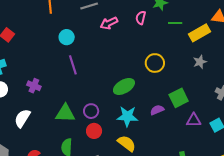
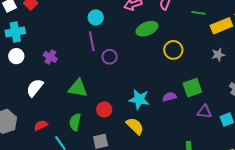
cyan circle: (67, 37) -> (96, 17), moved
green ellipse: (124, 86) -> (147, 29), moved
purple circle: (91, 111) -> (110, 57), moved

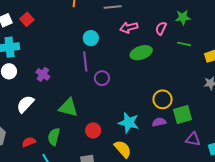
green line: (198, 13) -> (184, 44), moved
yellow circle: (173, 50) -> (163, 99), moved
green semicircle: (75, 122) -> (54, 137), moved

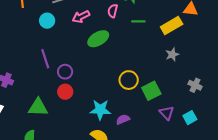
cyan circle: (91, 38) -> (47, 21), moved
purple semicircle: (159, 122) -> (123, 119), moved
red circle: (93, 130) -> (65, 92), moved
purple triangle: (193, 139) -> (167, 113), turned 49

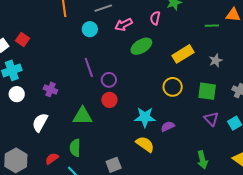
green line: (138, 21) -> (212, 26), moved
yellow rectangle: (172, 25) -> (183, 54), moved
green square: (151, 91) -> (207, 91), moved, turned 36

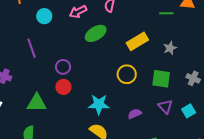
purple line: (89, 67) -> (32, 48), moved
purple semicircle: (168, 126) -> (135, 114), moved

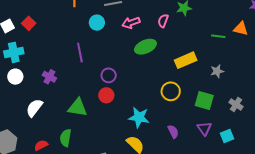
purple semicircle: (135, 114) -> (173, 132), turned 80

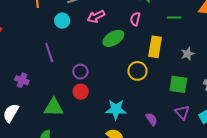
pink semicircle: (163, 21) -> (135, 19), moved
green line: (218, 36) -> (174, 18), moved
yellow rectangle: (186, 60) -> (155, 47), turned -50
yellow circle: (171, 91) -> (138, 71), moved

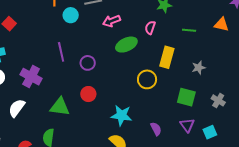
cyan circle: (62, 21) -> (71, 15), moved
purple circle: (80, 72) -> (88, 63), moved
purple cross: (22, 80) -> (31, 77), size x1.5

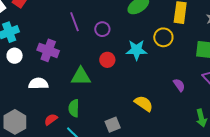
white semicircle: (17, 108) -> (38, 84), turned 60
cyan star: (121, 115) -> (137, 50), moved

